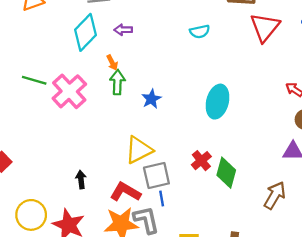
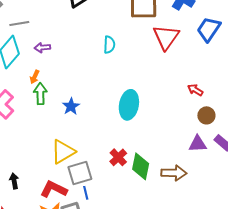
cyan semicircle: (200, 32) -> (109, 45), turned -72
orange arrow: (112, 63) -> (35, 77), turned 56
brown arrow: (275, 195) -> (174, 173), moved, turned 65

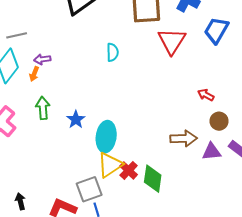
orange arrow: (35, 77) -> (34, 74), moved
cyan ellipse: (129, 105) -> (106, 137), moved
yellow triangle: (63, 152) -> (110, 165), moved
brown arrow: (174, 173) -> (184, 138), moved

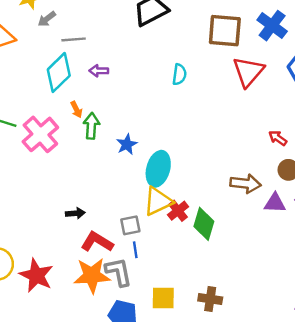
orange arrow: (34, 74) -> (76, 110), moved, turned -56
gray square: (89, 189) -> (130, 225), size x0.7
black arrow: (20, 201) -> (75, 213), moved, turned 91

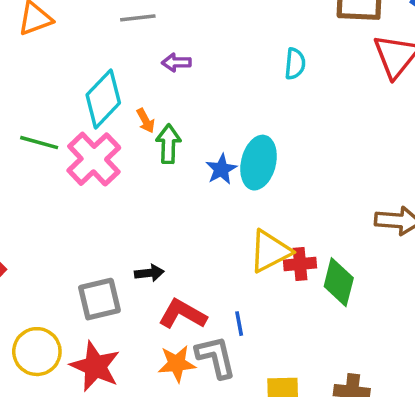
cyan diamond: (59, 73) -> (103, 99), moved
cyan ellipse: (158, 169) -> (259, 163), moved
red cross: (178, 211) -> (300, 264), turned 35
gray square: (130, 225) -> (99, 299), moved, size x1.4
orange star: (92, 276) -> (177, 364), size x0.7

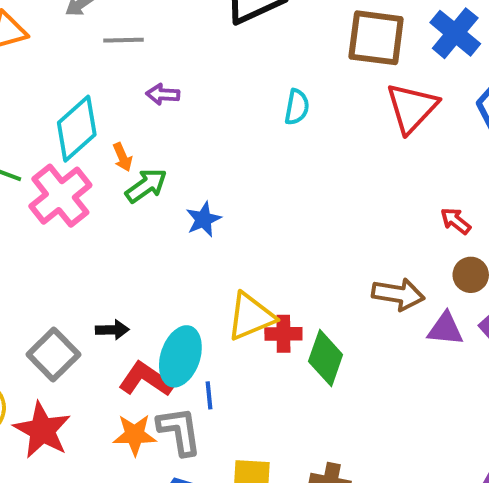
green arrow: (168, 144) -> (146, 186), turned 48
cyan ellipse: (259, 163) -> (180, 356), moved
gray square: (99, 299) -> (53, 354), turned -36

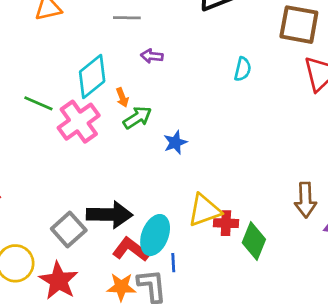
brown arrow: (398, 294) -> (305, 200), turned 76
black arrow: (112, 330) -> (110, 215), size x2.0

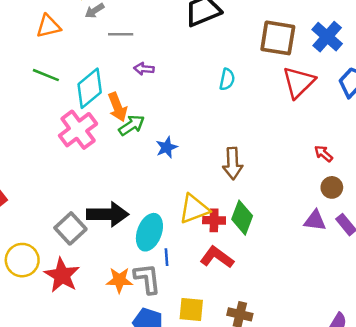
orange arrow: (122, 97) -> (118, 107), size x1.6
green line: (38, 103) -> (46, 75), moved
brown arrow: (305, 200) -> (233, 163), moved
green diamond: (254, 241) -> (242, 218), moved
red L-shape: (131, 250) -> (217, 257), moved

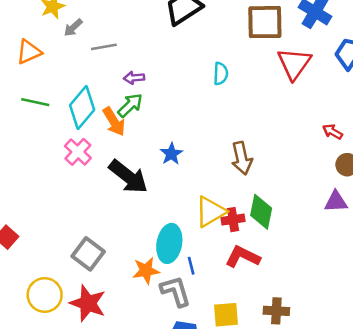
green arrow: (132, 125) -> (130, 105), moved
pink cross: (78, 130) -> (78, 152), size x0.7
black arrow: (108, 214) -> (128, 177), moved, turned 48
orange star: (119, 280) -> (146, 271), moved

